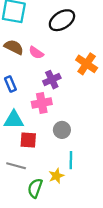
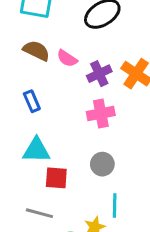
purple cross: (52, 80) -> (99, 74), moved
pink cross: (42, 103) -> (101, 114), moved

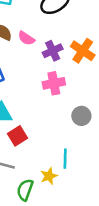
gray circle: (102, 164) -> (81, 116), moved
red square: (56, 178) -> (18, 136), turned -36

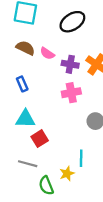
purple cross: (53, 51) -> (70, 64), turned 35
green semicircle: (25, 190) -> (46, 186), turned -42

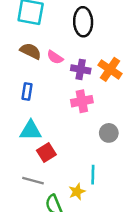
black ellipse: (72, 22) -> (83, 22), turned -60
blue rectangle: (22, 84) -> (27, 91), turned 32

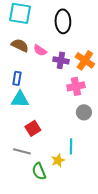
pink cross: (82, 101) -> (76, 86), moved
cyan triangle: (31, 131) -> (20, 99), moved

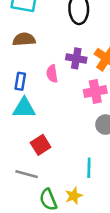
brown semicircle: (20, 45) -> (24, 39), turned -30
pink semicircle: (40, 50) -> (52, 74), moved, turned 48
yellow star: (58, 160) -> (74, 196), moved

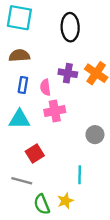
blue rectangle: (20, 81) -> (23, 85), moved
pink cross: (95, 91) -> (55, 111), moved

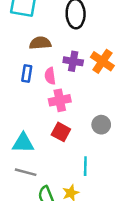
brown semicircle: (19, 55) -> (40, 43), moved
cyan triangle: (19, 119) -> (23, 143), moved
red square: (35, 154) -> (61, 132), moved, turned -30

